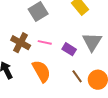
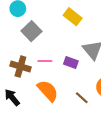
brown line: (77, 76) -> (82, 98), moved

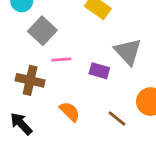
pink line: (45, 61) -> (61, 59), moved
orange semicircle: (48, 91) -> (70, 112), size x0.7

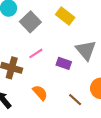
gray square: (42, 31) -> (30, 22), moved
pink line: (61, 59) -> (36, 53), turned -32

